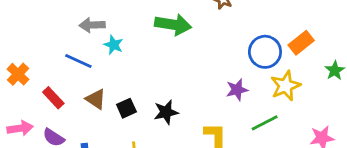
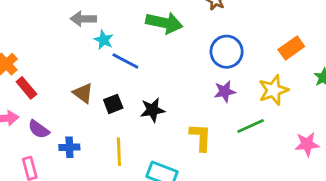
blue circle: (265, 52) -> (227, 52), moved
blue line: (78, 61) -> (125, 61), moved
red rectangle: (53, 98) -> (26, 88), moved

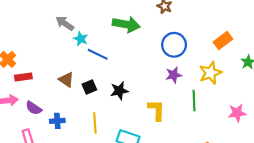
gray arrow: (83, 19) -> (65, 23), turned 36
red rectangle: (26, 88) -> (23, 77), turned -56
green line: (251, 126) -> (194, 100), turned -66

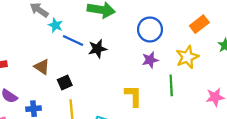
black square: (89, 87) -> (65, 82), moved
black star: (119, 91) -> (97, 49), moved

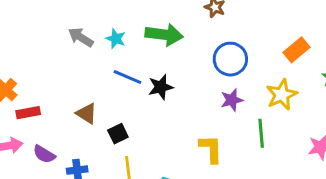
cyan star: (56, 25) -> (116, 39), moved

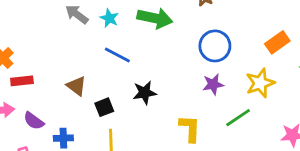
black star: (161, 87) -> (145, 93), moved
green line: (261, 133) -> (238, 118), turned 56

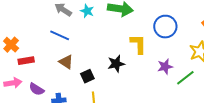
blue line: (117, 55) -> (60, 35), moved
purple star: (213, 84) -> (165, 67), moved
yellow L-shape: (190, 128) -> (138, 44), moved

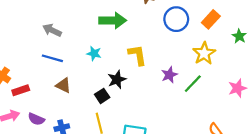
cyan star: (87, 11) -> (94, 53), moved
blue circle: (165, 27) -> (176, 19), moved
black square: (87, 76) -> (102, 96), moved

